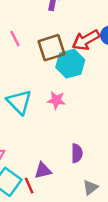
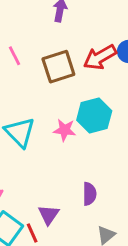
cyan hexagon: (70, 64) -> (94, 115), moved
purple triangle: (43, 171) -> (49, 215), turned -42

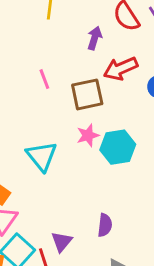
red arrow: (100, 57) -> (121, 69), moved
pink star: (65, 130) -> (88, 135), moved, turned -30

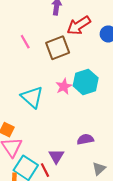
pink star: (88, 135) -> (64, 86), moved
purple semicircle: (105, 225) -> (85, 139), turned -98

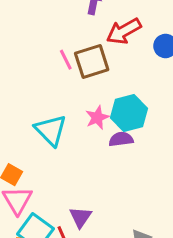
pink line: (25, 42) -> (66, 60), moved
purple semicircle: (85, 139) -> (121, 139), moved

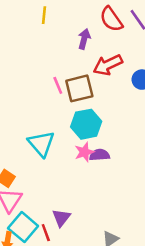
cyan hexagon: (129, 113) -> (86, 124), moved
pink star: (97, 118) -> (84, 152), moved

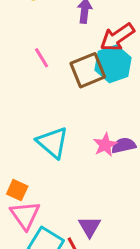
pink line: (58, 85) -> (42, 58), moved
cyan hexagon: (86, 124) -> (113, 64), moved

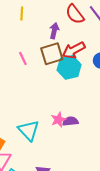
brown square: (88, 70) -> (52, 54), moved
cyan triangle: (53, 142) -> (29, 130), moved

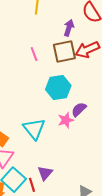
cyan hexagon: (69, 67) -> (58, 88), moved
purple semicircle: (70, 121) -> (79, 109), moved, turned -42

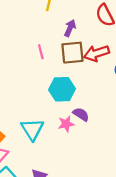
purple arrow: (69, 28) -> (70, 28), moved
purple semicircle: (79, 109) -> (81, 114), turned 70

